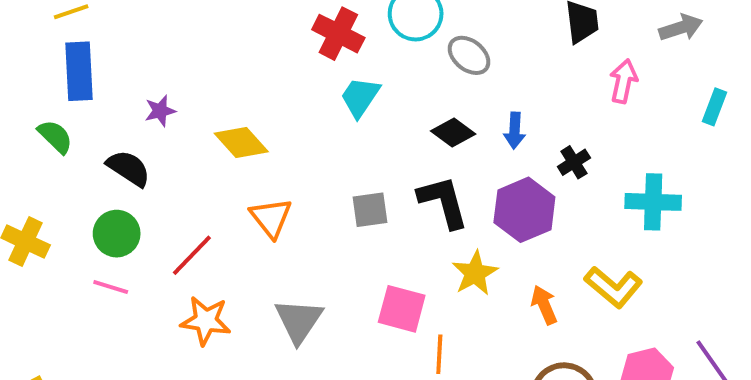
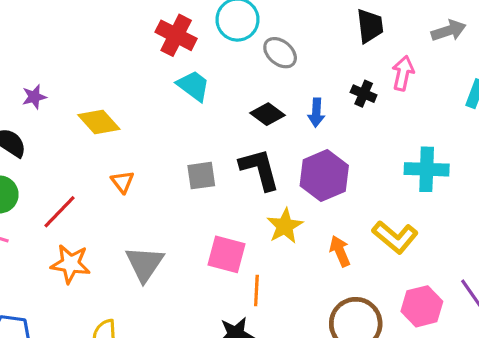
cyan trapezoid: (360, 97) -> (193, 86), turned 93
black cross: (574, 162) -> (364, 94), moved, turned -35
orange triangle: (271, 218) -> (122, 182), size x0.7

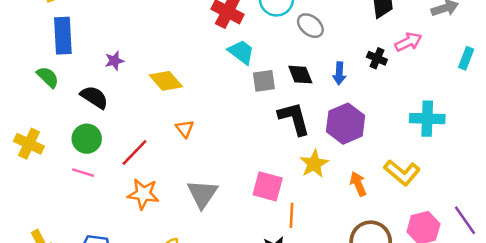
pink arrow: (403, 73) -> (408, 42), turned 52
black diamond: (267, 114) -> (300, 75), turned 32
gray square: (201, 176) -> (264, 81), moved

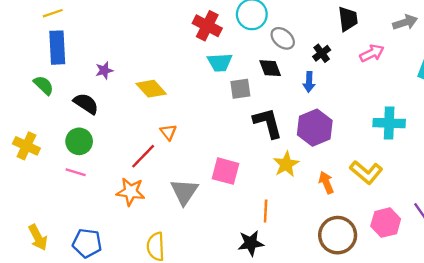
cyan trapezoid: (241, 52) -> (220, 62), turned 140
black cross: (377, 58) -> (322, 53), moved, turned 30
black diamond: (300, 75) -> (270, 68), moved
red line: (134, 152) -> (143, 156), moved
pink square: (268, 186) -> (225, 171), moved

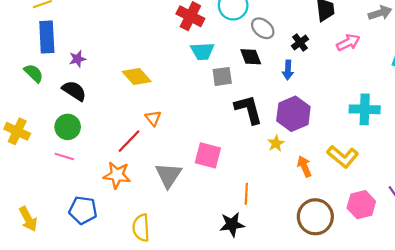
purple star: (104, 70) -> (77, 59), moved
yellow star: (286, 164) -> (276, 143), moved, size x0.7
blue pentagon: (87, 243) -> (83, 210), moved

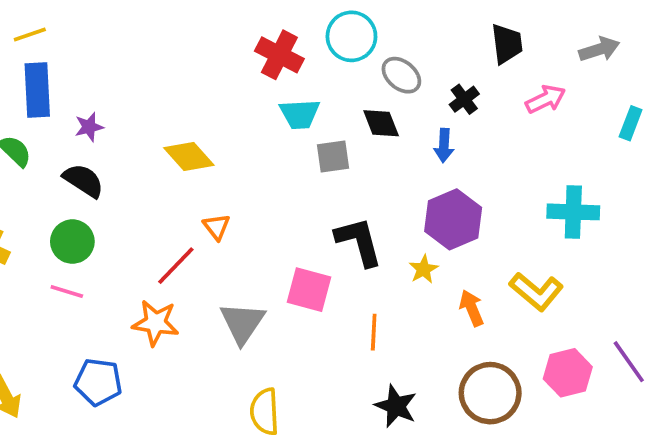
black L-shape: (248, 109) -> (359, 242), moved
orange line: (246, 194) -> (374, 332), moved
black star: (232, 224) -> (396, 406), moved, turned 30
yellow semicircle: (141, 228) -> (265, 412), moved

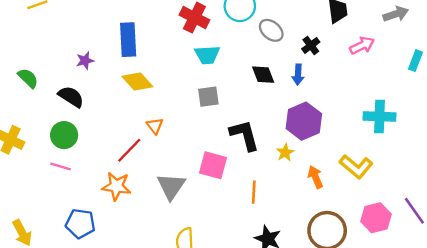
blue rectangle: (37, 90) -> (128, 40), moved
black diamond: (381, 123) -> (263, 75), moved
purple star: (89, 127) -> (85, 61), moved
gray square: (333, 157) -> (208, 97), moved

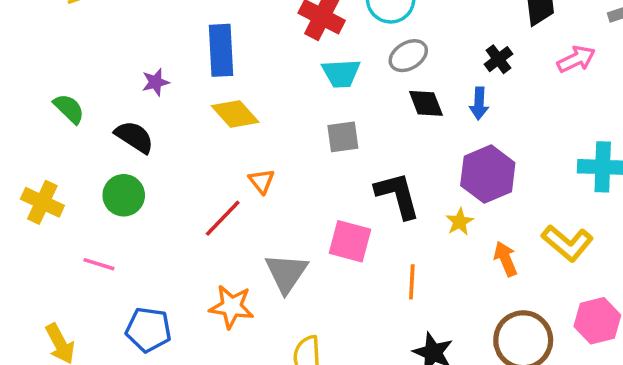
gray ellipse: (271, 30) -> (408, 56), moved, turned -70
pink line: (61, 167) -> (99, 264), moved
orange star: (116, 186) -> (232, 307), moved

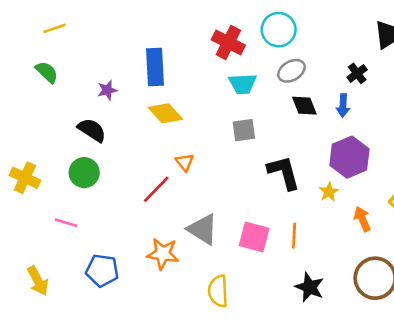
green semicircle: (69, 109) -> (47, 72), moved
pink square: (350, 241) -> (254, 237), moved
gray triangle: (286, 273) -> (203, 229), turned -32

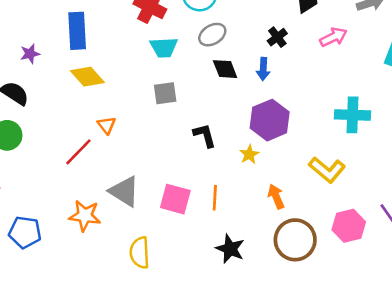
black L-shape: (284, 173) -> (205, 135), size x0.7
orange arrow: (362, 219) -> (276, 197), moved

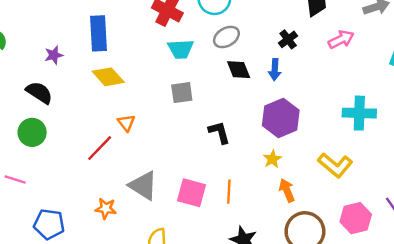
yellow star: (249, 154) -> (272, 159), moved
orange star: (85, 216) -> (106, 208), size x0.7

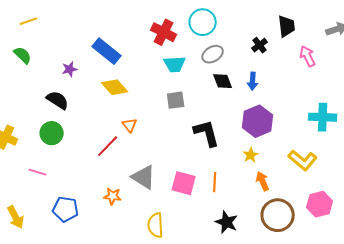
blue rectangle: (98, 33) -> (107, 51), turned -48
black cross: (288, 39) -> (260, 45), moved
pink arrow: (341, 39) -> (308, 56), turned -90
black L-shape: (219, 132) -> (207, 133), size x1.4

